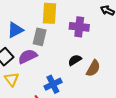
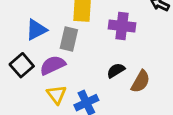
yellow triangle: (12, 79) -> (57, 95), moved

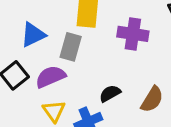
black semicircle: (116, 70) -> (110, 93), moved

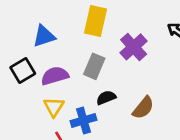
purple cross: (133, 34) -> (134, 47), turned 32
gray rectangle: (71, 47) -> (94, 66), moved

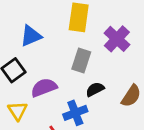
purple semicircle: (55, 76) -> (44, 88), moved
yellow triangle: (54, 107) -> (17, 111), moved

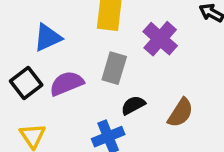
purple semicircle: (44, 88) -> (67, 83), moved

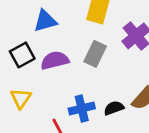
black semicircle: (133, 105) -> (114, 108), moved

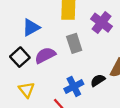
gray rectangle: (95, 54) -> (74, 43), turned -30

